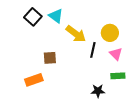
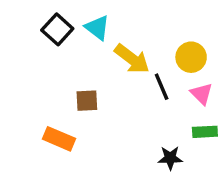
black line: (93, 50) -> (162, 87), turned -35
orange rectangle: (34, 80) -> (59, 139), turned 42

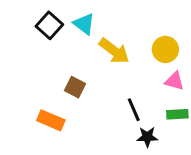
black line: (162, 87) -> (134, 110), moved
pink triangle: (202, 94) -> (174, 81), turned -30
brown square: (87, 101) -> (75, 87), turned 30

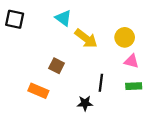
black square: (49, 25) -> (15, 19), moved, turned -30
black line: (134, 110) -> (101, 83), turned 30
black star: (147, 137) -> (85, 103), moved

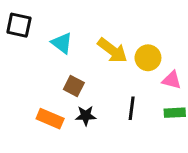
cyan triangle: (63, 18) -> (62, 43), moved
yellow circle: (125, 37) -> (148, 58), moved
black star: (85, 103) -> (86, 116), moved

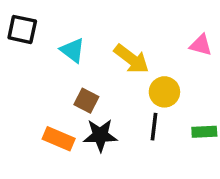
yellow circle: (148, 58) -> (164, 92), moved
pink triangle: (172, 80) -> (201, 45), moved
black star: (86, 116) -> (100, 135), size x1.4

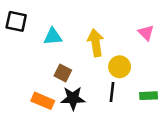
pink triangle: (201, 45) -> (146, 33), turned 30
cyan triangle: (73, 50) -> (53, 37), turned -42
yellow arrow: (131, 59) -> (96, 43), turned -136

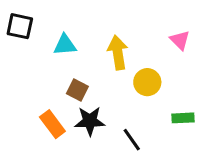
black line: (112, 92) -> (132, 140), moved, turned -42
orange rectangle: (43, 101) -> (52, 124), turned 30

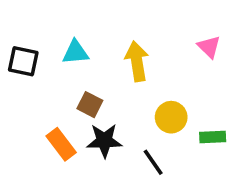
black square: (20, 26) -> (23, 61), moved
yellow circle: (147, 82) -> (171, 117), moved

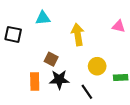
pink triangle: (209, 47) -> (119, 26), turned -32
cyan triangle: (76, 52) -> (43, 18), moved
orange rectangle: (61, 144) -> (35, 82), turned 36

